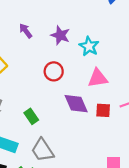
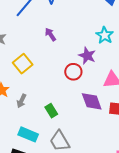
purple star: (60, 35) -> (87, 56), moved
cyan star: (89, 46) -> (105, 35), moved

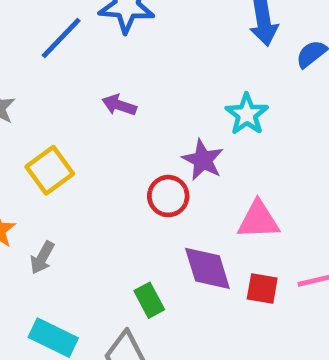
purple arrow: (50, 34) -> (119, 105), turned -40
green rectangle: (51, 111) -> (149, 300), moved

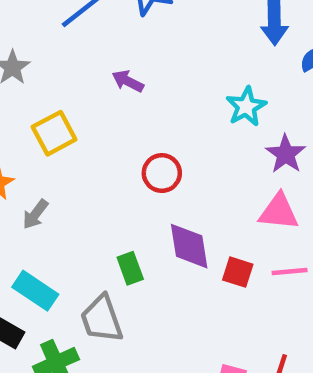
purple star: (203, 160) -> (286, 154), moved
pink triangle: (258, 220) -> (279, 212), moved

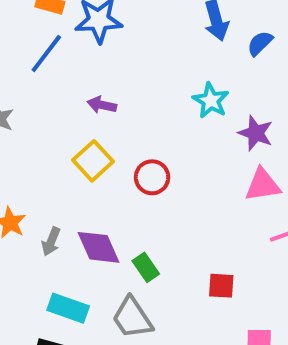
yellow square: (54, 133) -> (93, 161), moved
purple diamond: (189, 246) -> (99, 247), moved
red square: (238, 272) -> (221, 286), moved

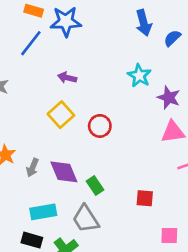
cyan rectangle: (68, 308) -> (43, 212), turned -30

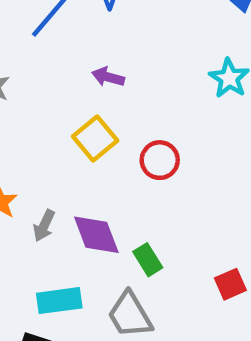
red square: (145, 198) -> (230, 284), turned -30

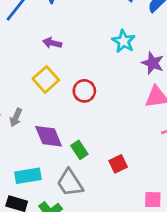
gray arrow: (44, 226) -> (16, 118), moved
red square: (230, 284) -> (118, 164), moved

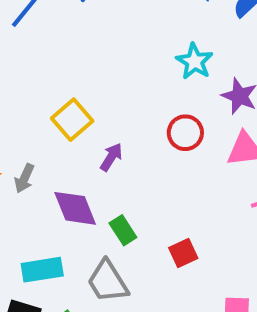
purple arrow: (52, 43) -> (111, 157), moved, turned 108
red circle: (84, 91) -> (185, 133), moved

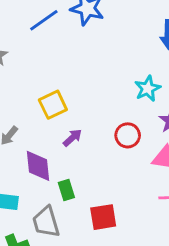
red square: (183, 253) -> (103, 217), size x1.4

